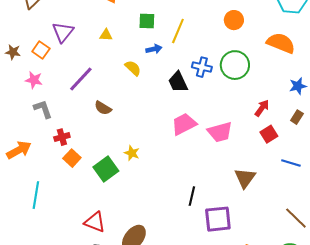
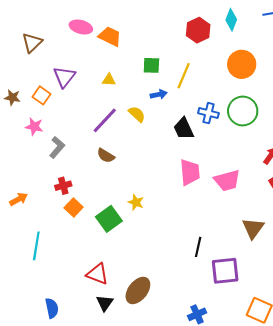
orange circle: (234, 20) -> (242, 64), size x1.4
purple line: (81, 79) -> (105, 120), moved
gray L-shape: (43, 109) -> (57, 147), moved, turned 60
pink trapezoid: (184, 124) -> (190, 172), turned 112
orange arrow: (19, 150) -> (19, 199), size x0.7

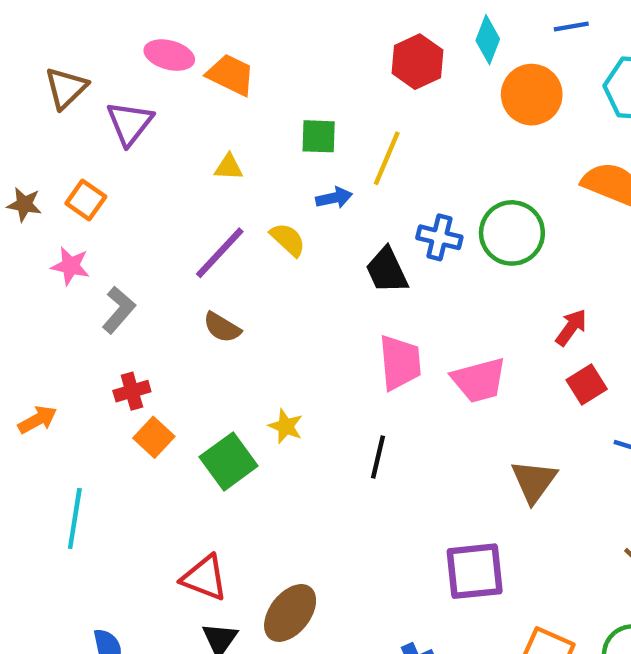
orange circle: (242, 64) -> (532, 95), moved
purple triangle: (64, 77) -> (130, 123), moved
black line: (198, 247) -> (378, 457), moved

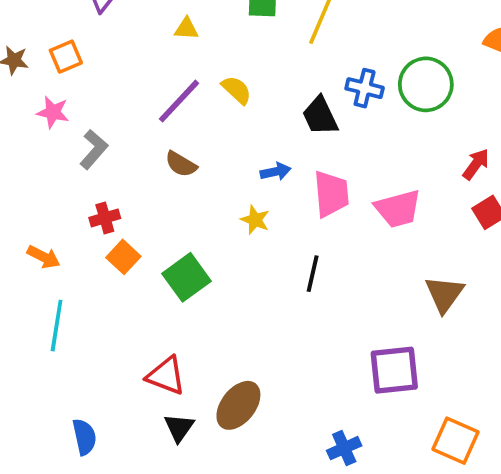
blue arrow: (334, 198) -> (276, 172), moved
orange square: (86, 200) -> (66, 57), turned 32
orange arrow: (37, 420) -> (44, 257), moved, turned 56
yellow star: (286, 426) -> (255, 220), moved

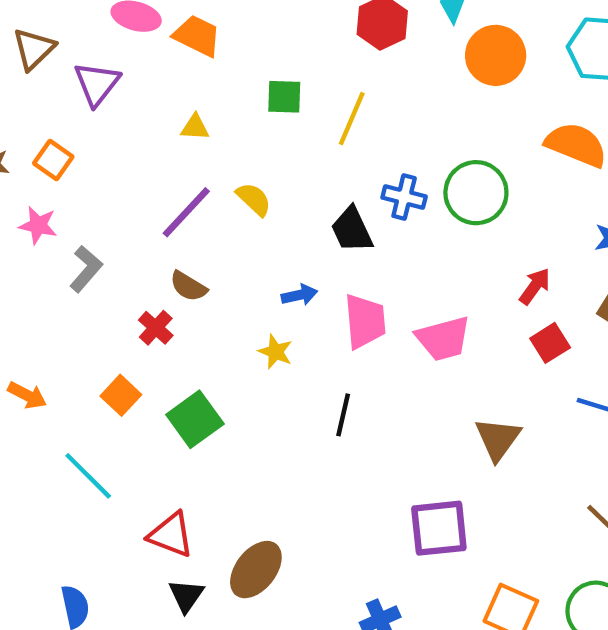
orange square: (66, 57) -> (53, 160), turned -32
red cross: (105, 218) -> (156, 328), moved, turned -32
cyan line: (57, 326) -> (88, 476), moved, turned -54

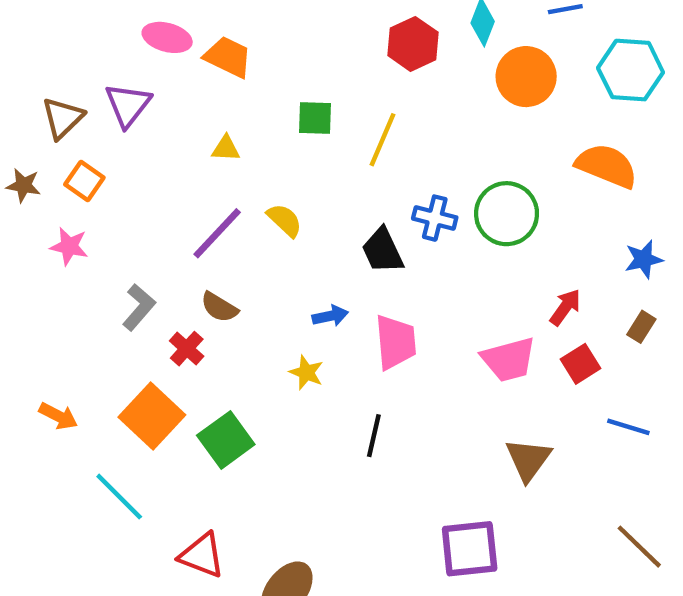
brown triangle: (34, 49) -> (63, 118), moved
gray L-shape: (86, 269) -> (139, 307), moved
pink trapezoid: (443, 339) -> (509, 359), moved
orange square: (121, 395) -> (152, 416), size x1.6

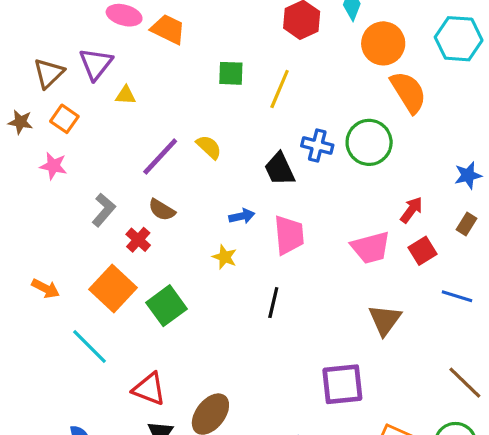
yellow triangle: (226, 148) -> (126, 95), moved
orange semicircle: (607, 166) -> (408, 92), moved, turned 36

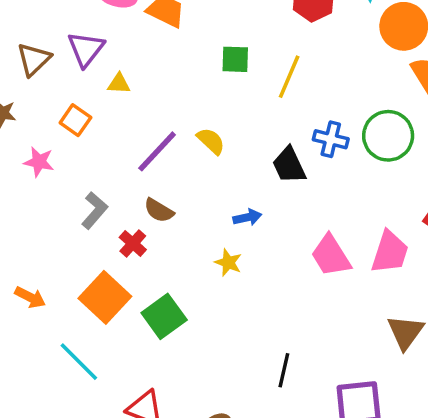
orange square: (64, 119) -> (75, 120), moved
pink trapezoid: (289, 235) -> (331, 256), moved, turned 153
pink trapezoid: (371, 248) -> (390, 252), turned -57
black line: (273, 303) -> (284, 370), moved

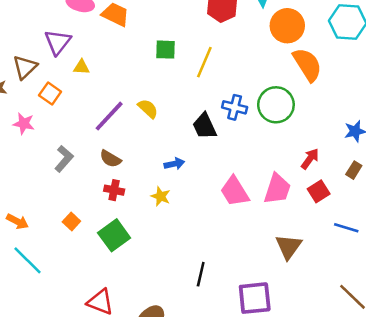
brown triangle: (34, 59) -> (25, 67), moved
red cross: (133, 243) -> (114, 190), moved, turned -30
orange square: (105, 297) -> (71, 222), size x0.5
cyan line: (79, 362) -> (28, 260), moved

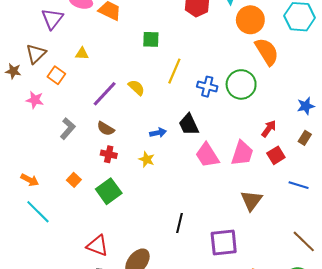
purple triangle: (58, 42) -> (52, 19), moved
yellow line: (204, 62) -> (174, 71), moved
black trapezoid: (204, 126) -> (189, 124), moved

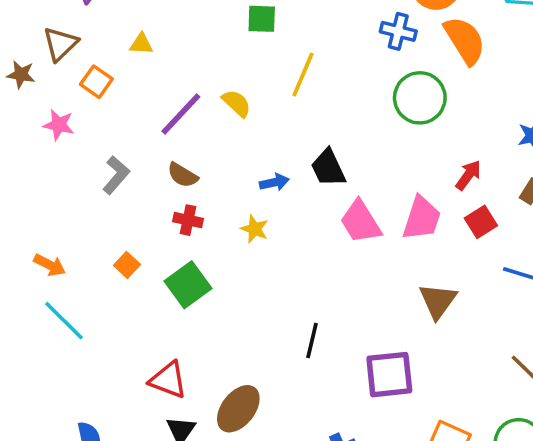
blue cross: (207, 87) -> (398, 31), moved

